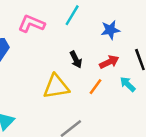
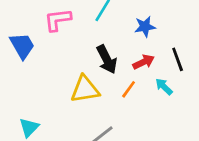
pink L-shape: (31, 24) -> (58, 20), turned -30
black arrow: (76, 60) -> (107, 59), size x1.5

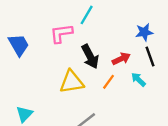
pink L-shape: (58, 20) -> (61, 33), moved
blue star: (145, 27) -> (144, 32), moved

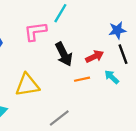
yellow triangle: (72, 82) -> (27, 85), moved
orange line: (109, 82) -> (82, 79), turned 42

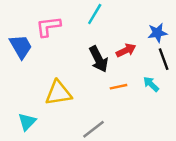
pink L-shape: (35, 31) -> (48, 27), moved
red arrow: (95, 56) -> (126, 50), moved

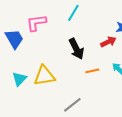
red arrow: (126, 50) -> (108, 42), moved
cyan triangle: (27, 122) -> (19, 79), moved

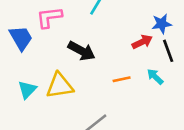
black arrow: (76, 49) -> (82, 51), moved, turned -35

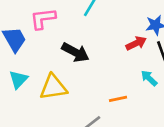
orange line: (122, 79) -> (118, 99), moved
cyan triangle: (27, 90) -> (18, 79), moved

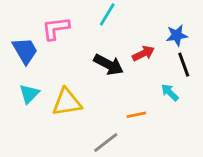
red arrow: (136, 43) -> (143, 53), moved
black arrow: (75, 52) -> (109, 65), moved

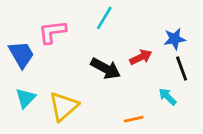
yellow triangle: (67, 102) -> (64, 106), turned -32

